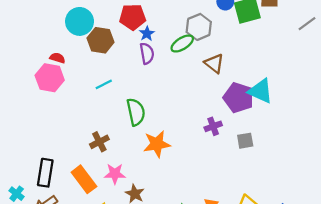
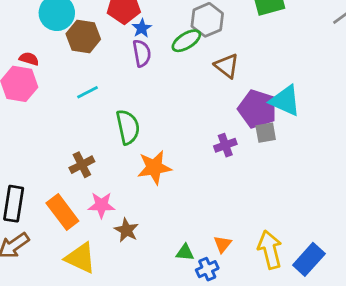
gray square: (245, 141) -> (266, 133), moved

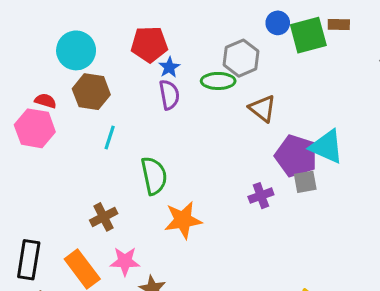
brown hexagon: (83, 37) -> (91, 92), moved
green ellipse: (186, 41) -> (218, 81), turned 32
cyan line: (87, 92) -> (110, 138), turned -45

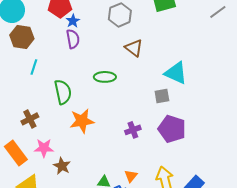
green ellipse: (218, 81) -> (105, 77), moved
purple pentagon: (296, 156) -> (172, 129), moved
purple cross: (261, 196) -> (133, 130), moved

